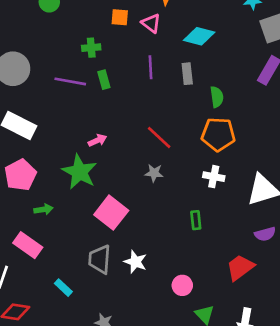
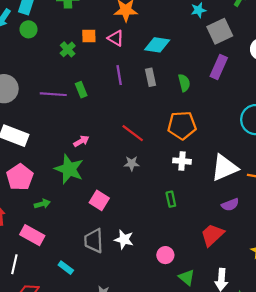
green cross: (91, 48) -> (68, 49), moved, turned -32
green semicircle: (217, 97) -> (184, 83), moved
pink square: (111, 213) -> (99, 200), size x0.7

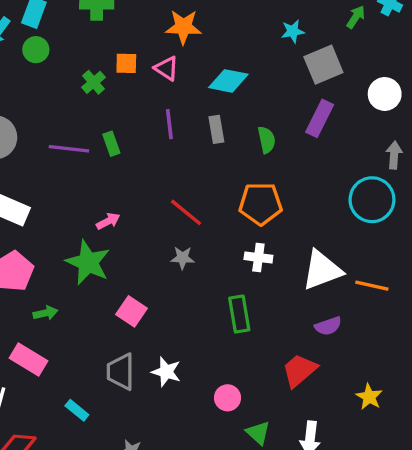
green rectangle: (171, 199) -> (239, 314), size x1.5

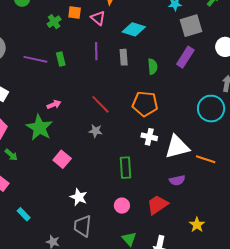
white cross: (258, 257) -> (149, 137), moved
green arrow: (45, 313) -> (11, 155), turned 48
gray trapezoid: (121, 372) -> (83, 226), moved
pink circle: (227, 398) -> (122, 206), moved

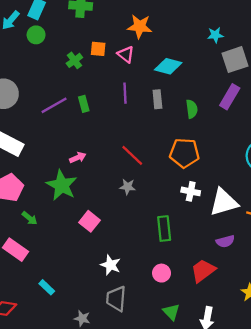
purple line: (35, 59) -> (54, 105), turned -40

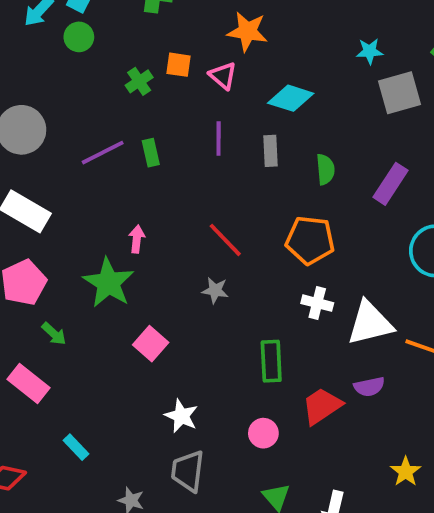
purple rectangle: (230, 97) -> (391, 184), moved
pink arrow: (78, 158) -> (137, 239), turned -63
red trapezoid: (203, 271) -> (322, 406), moved

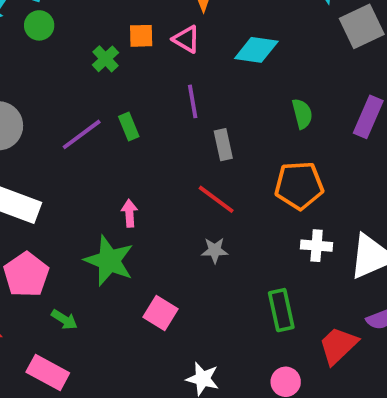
gray rectangle: (271, 151) -> (223, 145), moved

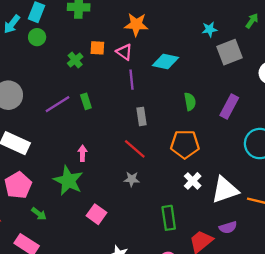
purple line: (193, 101) -> (131, 80), moved
white cross: (317, 246) -> (193, 181), turned 36

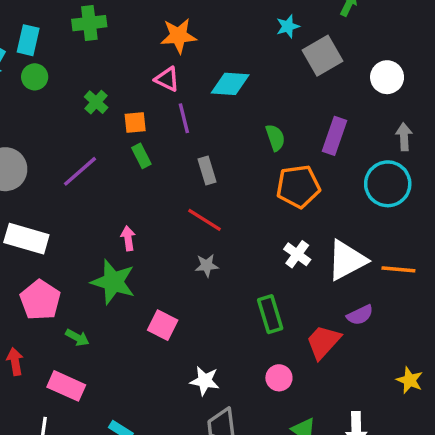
orange square: (97, 48) -> (135, 122), moved
green rectangle: (86, 101) -> (141, 156), moved
orange pentagon: (185, 144) -> (298, 186), moved

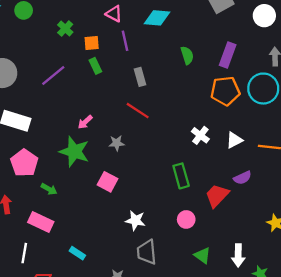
orange pentagon: (298, 186) -> (225, 91), moved
pink arrow: (128, 238) -> (85, 122), turned -126
white triangle: (347, 260) -> (234, 140), size x0.6
gray star: (207, 265) -> (117, 143), moved

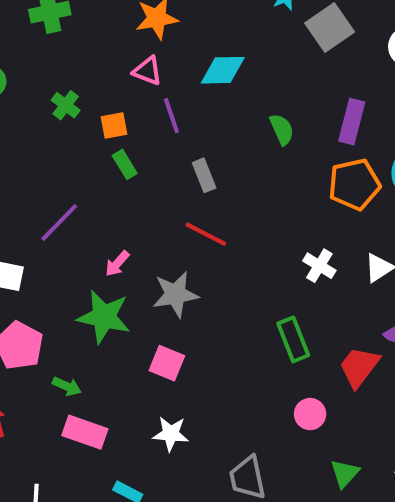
purple line: (53, 76) -> (59, 222), moved
gray star: (117, 143) -> (175, 294), size x1.6
white star: (135, 220) -> (171, 434), moved
pink rectangle: (41, 222) -> (85, 432), moved
green triangle: (202, 255) -> (345, 473), turned 42

